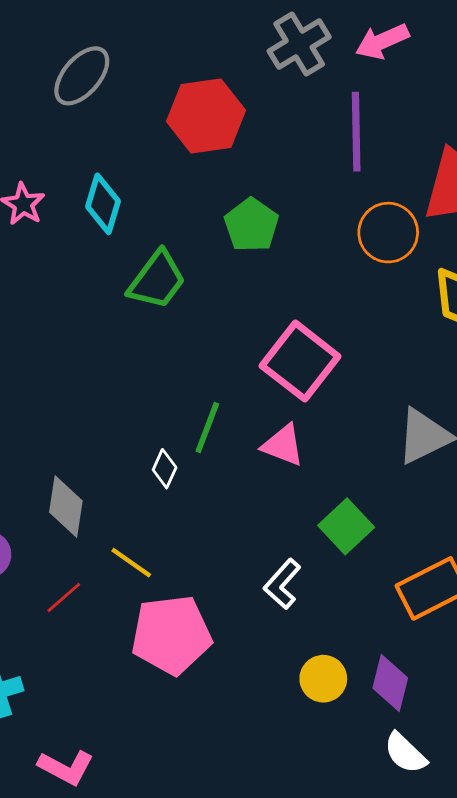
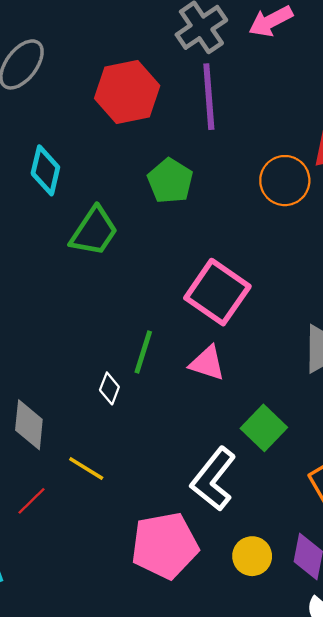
purple line: (356, 132) -> (209, 97), moved
white L-shape: (282, 584) -> (213, 479), size x1.5
pink pentagon: (171, 635) -> (165, 546), moved

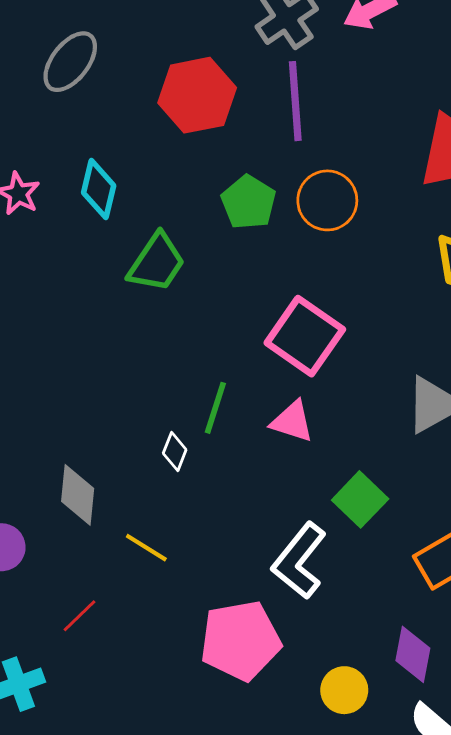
orange circle: (285, 181) -> (327, 200), moved
red line: (32, 501) -> (80, 616), moved
yellow circle: (252, 556) -> (344, 690), moved

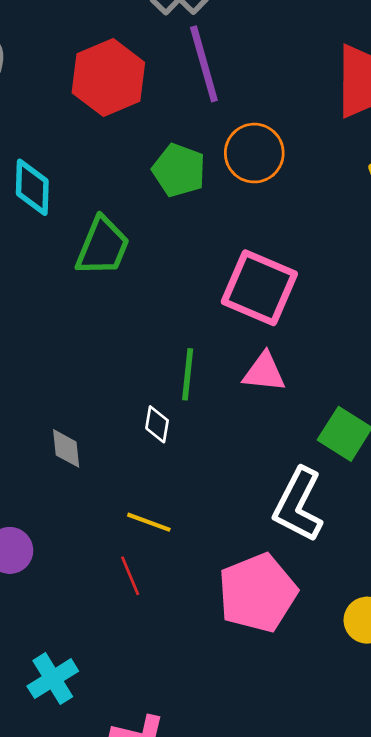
gray diamond: (78, 495) -> (66, 448), moved, size x0.7
red line: (80, 616) -> (130, 576), moved, turned -57

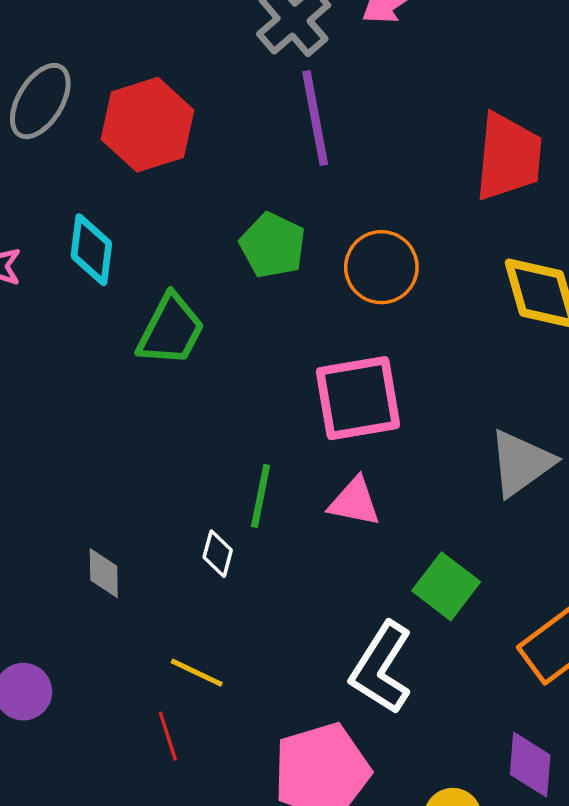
red hexagon: (108, 78) -> (147, 125), moved
orange circle: (254, 153) -> (381, 267), moved
pink square: (259, 288) -> (358, 398), turned -38

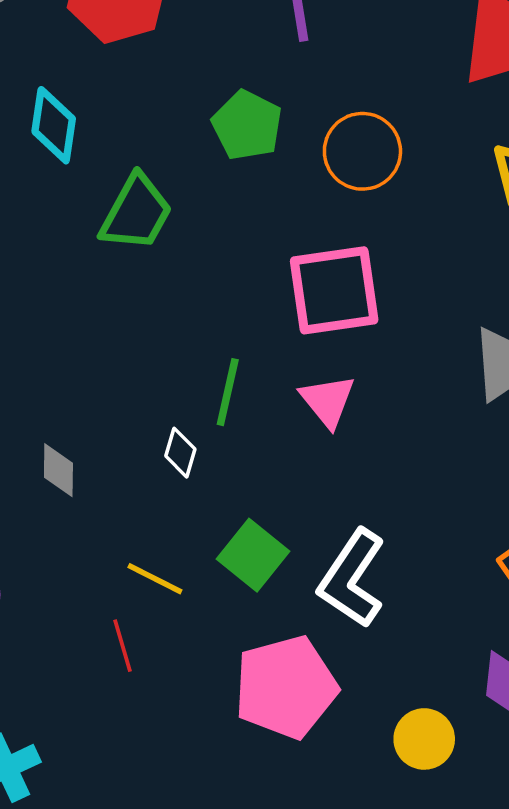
pink triangle: (354, 502) -> (328, 401), turned 38
green square: (446, 586) -> (253, 555), moved

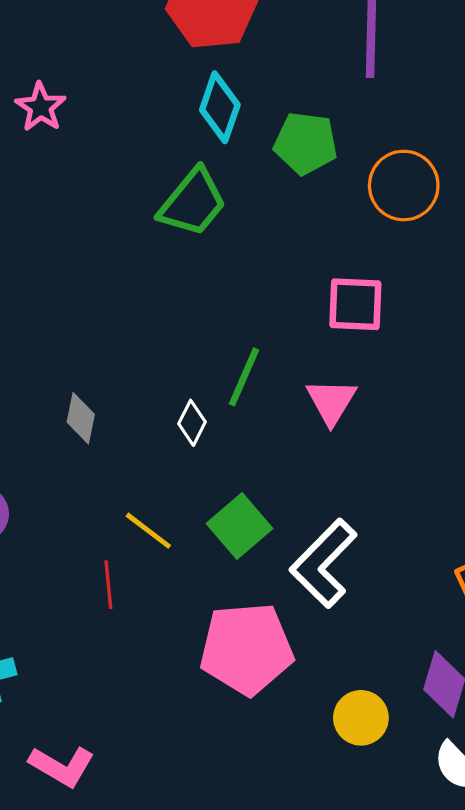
cyan diamond: (54, 125) -> (220, 107), moved
green pentagon: (247, 125) -> (306, 143), turned -30
pink square: (334, 290) -> (355, 304), size x0.7

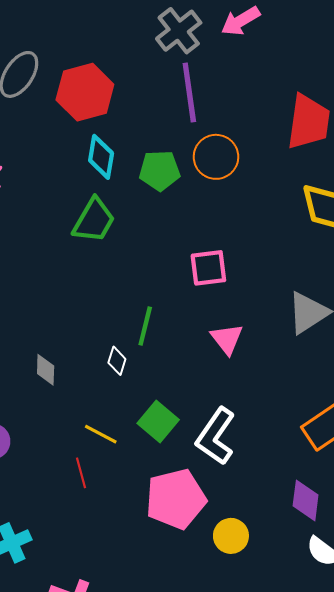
orange circle: (404, 186) -> (216, 157), moved
pink triangle: (331, 401) -> (227, 339), moved
yellow circle: (361, 718) -> (231, 536), moved

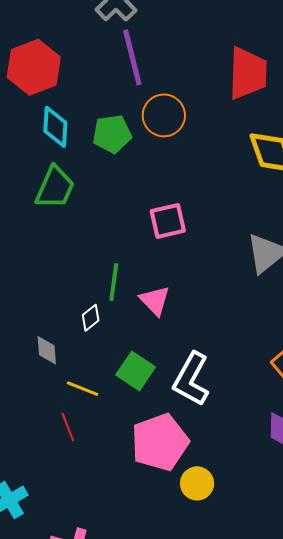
pink triangle: (227, 339) -> (155, 301), moved
white diamond: (117, 361) -> (91, 318), turned 40
gray diamond: (46, 370) -> (47, 350), moved
yellow circle: (231, 536) -> (197, 483), moved

